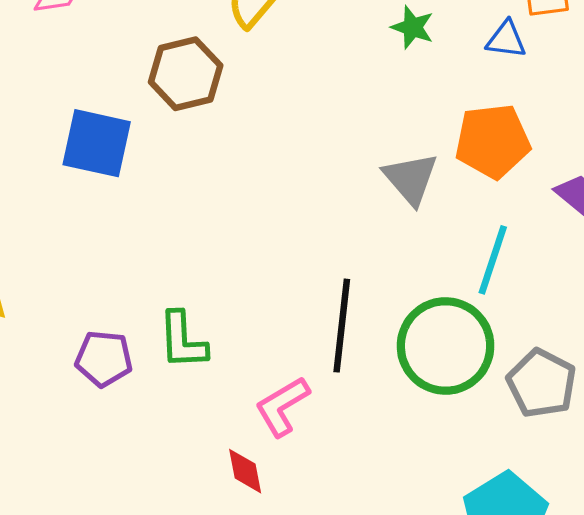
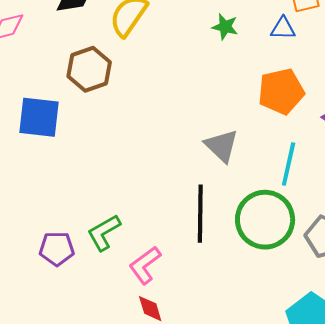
gray triangle: (411, 179) -> (222, 146), moved
green L-shape: (183, 340) -> (104, 233), turned 69
pink L-shape: (282, 406) -> (145, 265), moved

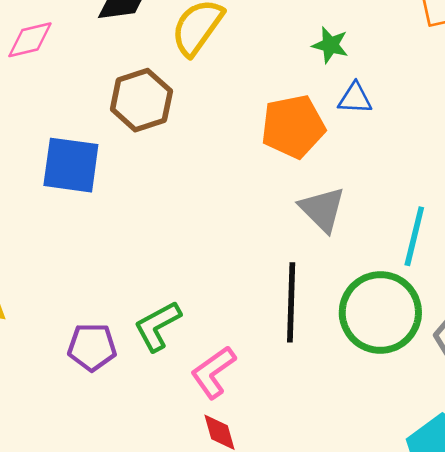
blue triangle: (283, 28) -> (355, 98), moved
orange pentagon: (281, 91) -> (293, 127), moved

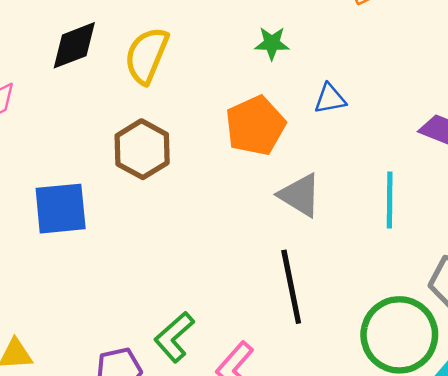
blue triangle: (355, 98) -> (330, 99), moved
brown hexagon: (141, 100) -> (142, 149), moved
green circle: (380, 312) -> (399, 335), moved

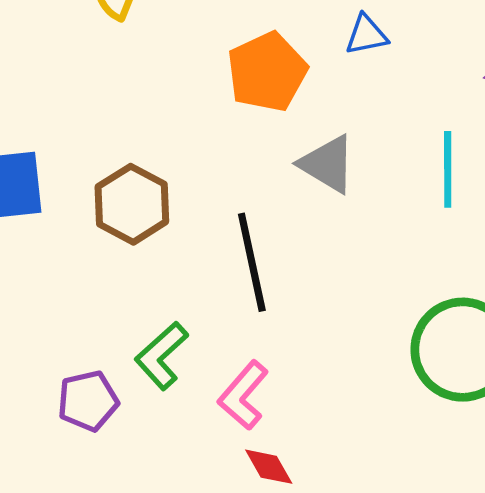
brown hexagon: (142, 149) -> (132, 204), moved
black line: (291, 287) -> (252, 262), moved

